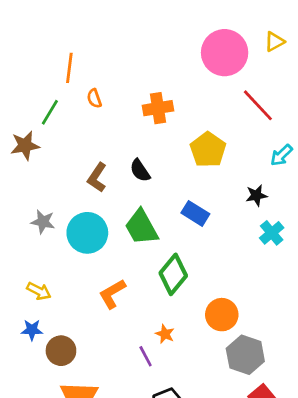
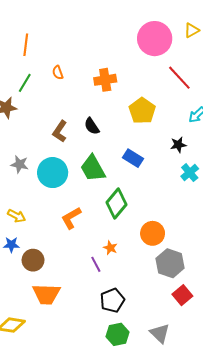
orange line: (69, 68) -> (26, 45), moved

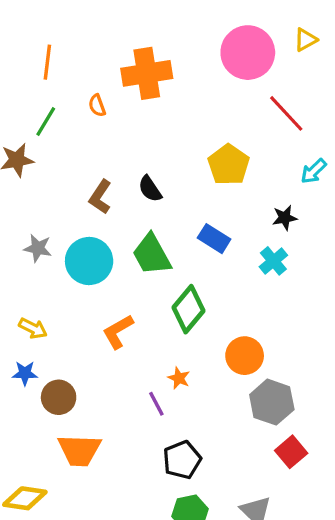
orange cross: (105, 80) -> (147, 73), moved, size x1.4
cyan cross: (190, 173) -> (273, 261), moved

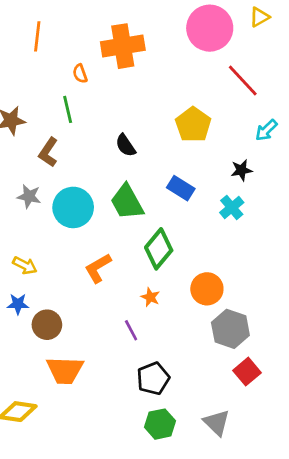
green line: (46, 121) -> (68, 109), moved, turned -44
brown L-shape: (100, 197) -> (48, 152), moved
orange star: (179, 378) -> (150, 297), moved

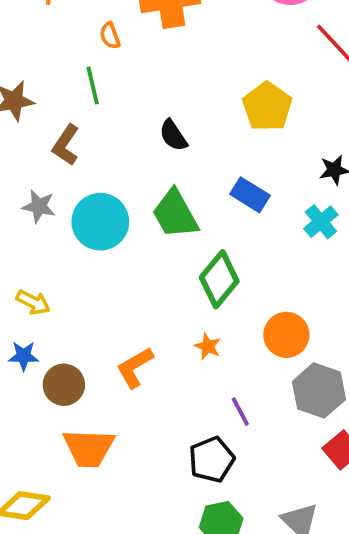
orange L-shape: (98, 268) -> (135, 367), moved
purple line: (131, 330) -> (240, 412), moved

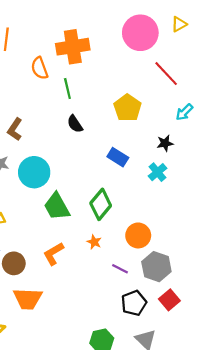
orange semicircle: (110, 36) -> (40, 68), size x1.5
green line: (93, 85) -> (67, 89), moved
green trapezoid: (175, 214) -> (57, 207), moved
purple line: (240, 412) -> (120, 269), moved, turned -35
black pentagon: (212, 460) -> (134, 303), moved

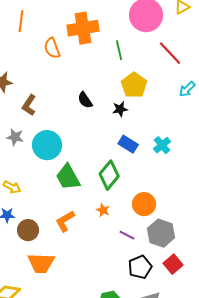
green line: (67, 89) -> (119, 50), moved
black star: (165, 143) -> (120, 109), moved
blue rectangle: (118, 157) -> (128, 144), moved

